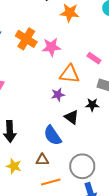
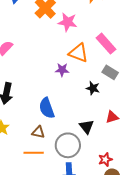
pink rectangle: (94, 58) -> (106, 44), size x1.5
black triangle: (72, 117) -> (87, 127), moved
brown triangle: (42, 160) -> (38, 132), moved

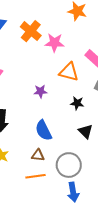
purple star: (62, 70) -> (40, 91), moved
black star: (93, 88) -> (77, 103), moved
black triangle: (87, 127) -> (86, 131), moved

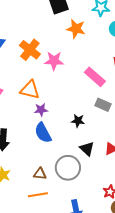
orange triangle: (69, 72) -> (30, 90), moved
blue semicircle: (44, 130) -> (43, 133), moved
gray circle: (69, 165) -> (68, 168), moved

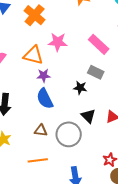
pink star: (54, 61) -> (58, 42), moved
gray rectangle: (103, 105) -> (96, 72), moved
brown triangle: (40, 174) -> (41, 130), moved

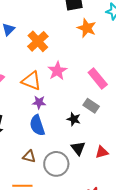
pink star: (58, 42) -> (57, 71), turned 30

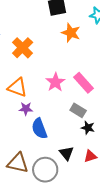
pink star: (57, 71) -> (55, 82), moved
black star: (74, 119) -> (88, 128), moved
blue semicircle: (37, 125) -> (39, 129), moved
brown triangle: (29, 156) -> (18, 163), size x1.6

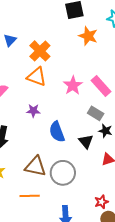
orange triangle: (17, 87) -> (37, 77), moved
purple star: (26, 109) -> (33, 111), moved
black triangle: (66, 153) -> (86, 141), moved

